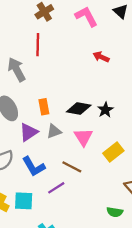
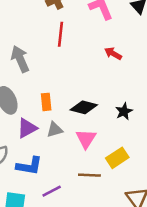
red line: (38, 45) -> (61, 34), moved
black star: (105, 110) -> (124, 111), moved
blue L-shape: (34, 166) -> (29, 166), turned -55
brown line: (72, 167) -> (89, 175), moved, turned -30

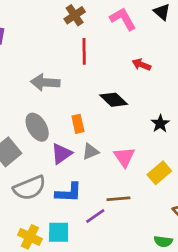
gray arrow: (20, 59) -> (45, 82), turned -56
black diamond: (84, 107) -> (114, 100), moved, turned 36
brown line: (89, 175) -> (118, 199), moved

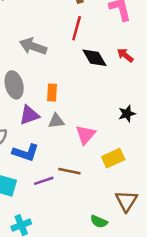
black diamond: (114, 100) -> (94, 58), moved

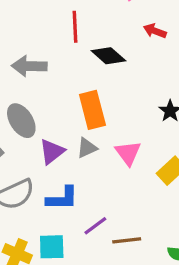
red arrow: (125, 55) -> (155, 31), moved
orange rectangle: (52, 92) -> (92, 110), moved, size x1.6
brown line: (69, 171) -> (127, 240), moved

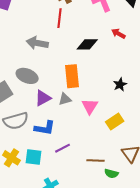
red line: (75, 27) -> (59, 18), moved
black diamond: (108, 56) -> (87, 44), turned -50
gray ellipse: (21, 121) -> (27, 76), turned -45
brown line: (127, 240) -> (95, 160), moved

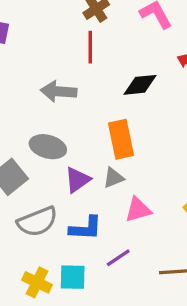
pink triangle: (90, 106) -> (138, 210), moved, turned 48

